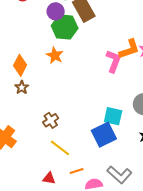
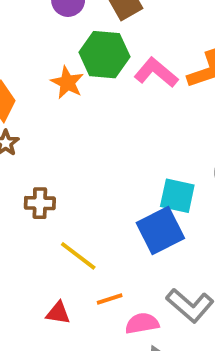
green hexagon: (65, 27) -> (104, 55), moved
pink L-shape: (114, 61) -> (156, 72), moved, turned -70
brown cross: (51, 120) -> (40, 203), moved, turned 35

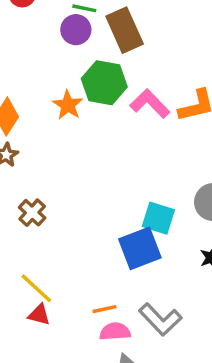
brown cross: (40, 203) -> (32, 213), turned 36
yellow line: (78, 256) -> (36, 288), moved
orange line: (110, 299) -> (104, 309), moved

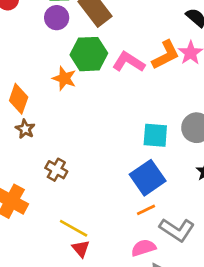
cyan square: (158, 218) -> (155, 135), moved
orange line: (104, 309) -> (146, 210), moved
red triangle: (39, 315) -> (81, 249), turned 48

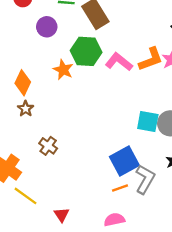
purple circle: (57, 18) -> (47, 27), moved
cyan square: (155, 135) -> (148, 122), moved
yellow line: (74, 228) -> (26, 196), moved
gray L-shape: (177, 230) -> (145, 179), moved, turned -100

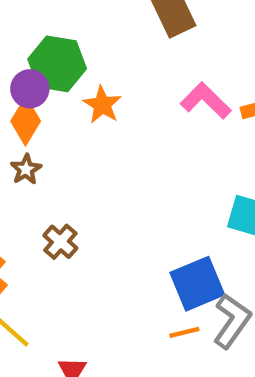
purple circle: (47, 27) -> (30, 89), moved
green hexagon: (86, 51) -> (57, 64), moved

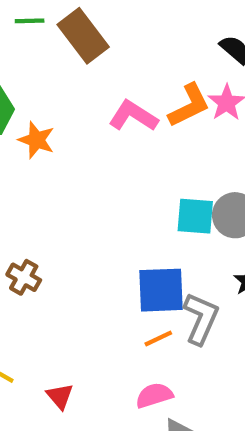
blue square: (197, 284) -> (161, 290), turned 32

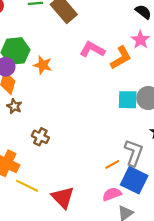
orange L-shape: (189, 105) -> (121, 58), moved
blue square: (161, 290) -> (134, 180), moved, turned 32
red triangle: (60, 396) -> (63, 197), size x1.6

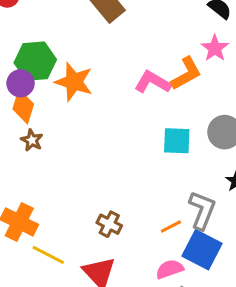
pink L-shape: (92, 50) -> (153, 82), moved
orange star: (43, 65) -> (74, 82), size x1.4
cyan square: (128, 100) -> (177, 141), moved
brown cross: (40, 137) -> (109, 224), moved

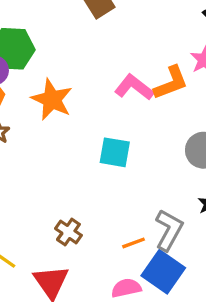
orange star: (74, 82) -> (52, 100), moved
cyan square: (177, 141) -> (115, 152), moved

